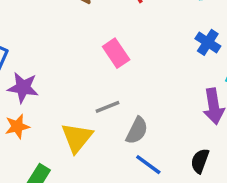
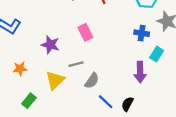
blue cross: (208, 42) -> (142, 33), turned -32
purple star: (23, 88) -> (50, 45), moved
blue line: (148, 165) -> (106, 102), moved

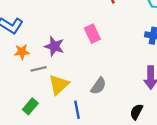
gray line: (76, 64) -> (39, 69), moved
orange star: (20, 69) -> (22, 52), moved
blue line: (106, 102) -> (77, 110), moved, turned 35

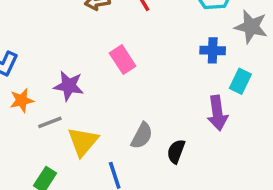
black semicircle: (136, 112) -> (176, 151), moved

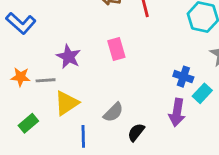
blue cross: (213, 50) -> (183, 77), moved
orange star: (22, 100) -> (21, 77), moved

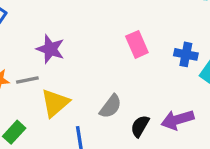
pink rectangle: (116, 49) -> (137, 44), moved
purple arrow: (177, 112) -> (177, 120), moved, turned 72

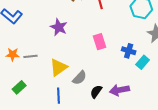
purple star: (50, 49) -> (59, 27), moved
yellow triangle: (55, 103) -> (58, 67), moved

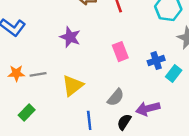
blue cross: (129, 51) -> (156, 61), turned -32
gray semicircle: (80, 78) -> (116, 97), moved
black semicircle: (96, 92) -> (124, 122), moved
blue line: (58, 96) -> (89, 120), moved

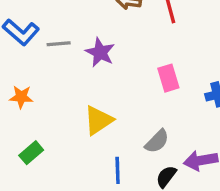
gray line: (38, 74) -> (59, 44), moved

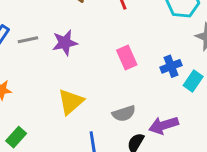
purple star: (100, 52) -> (65, 43), turned -30
gray semicircle: (157, 141) -> (124, 113), turned 35

